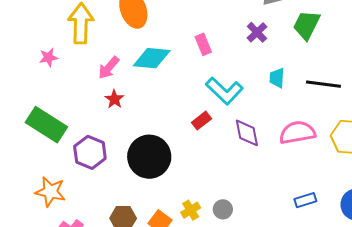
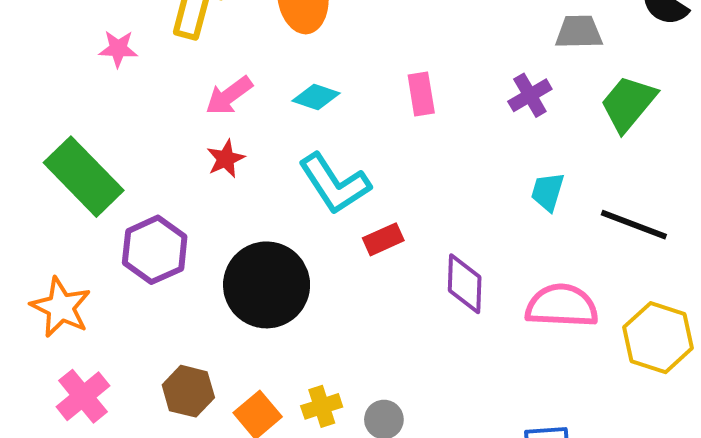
cyan diamond: (152, 58) -> (316, 97), size x0.6
cyan L-shape: (224, 91) -> (334, 184), moved

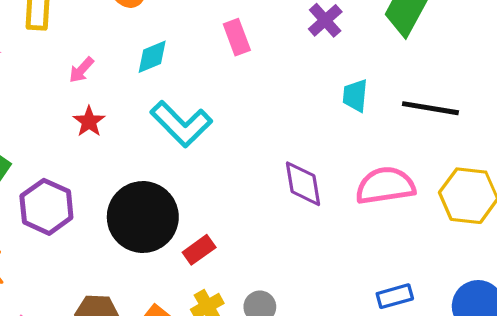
pink arrow: (229, 96) -> (81, 70), size x0.7
cyan diamond: (316, 97) -> (152, 57), turned -30
red rectangle: (383, 239) -> (199, 250), moved

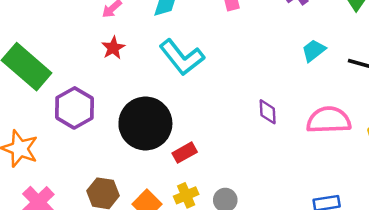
cyan trapezoid: (355, 96) -> (314, 50), turned 40
purple diamond: (303, 184) -> (268, 112), size x0.7

